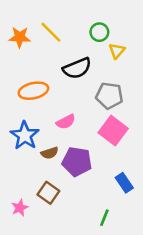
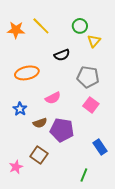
black semicircle: (77, 68) -> (62, 55), size x0.7
pink square: (113, 131) -> (91, 105), size x0.7
blue star: (25, 135) -> (20, 109), size x0.6

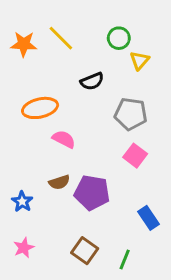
pink semicircle: (53, 98) -> (64, 139), moved, turned -126
blue star: (20, 109) -> (22, 202), moved
brown square: (39, 155) -> (85, 251), moved

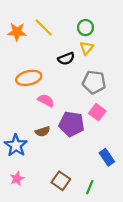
yellow triangle: (140, 60) -> (87, 48), moved
purple pentagon: (92, 193) -> (72, 124), moved
blue star: (22, 202) -> (16, 145), size x1.5

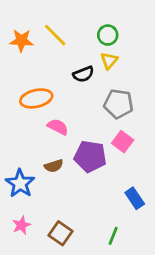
brown square: (61, 181) -> (61, 233), moved

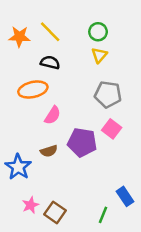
black semicircle: (83, 74) -> (50, 62), moved, turned -144
pink semicircle: (58, 127) -> (53, 115), turned 96
blue rectangle: (135, 198) -> (125, 196), moved
pink star: (21, 225) -> (30, 205), moved

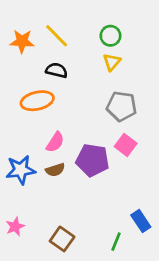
pink semicircle: (53, 115) -> (55, 142), moved
blue star: (18, 167) -> (21, 170), moved, turned 30
pink star: (30, 205) -> (15, 226), moved

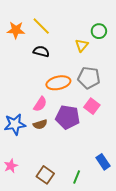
green circle: (110, 36) -> (99, 31), moved
orange ellipse: (37, 101) -> (58, 83), moved
green line: (116, 242) -> (77, 177), moved

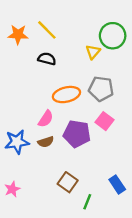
green circle: (99, 31) -> (113, 36), size x1.5
brown square: (45, 175) -> (68, 182), moved

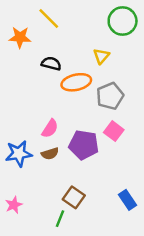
yellow line: (47, 30) -> (49, 18), moved
green circle: (113, 36) -> (123, 21), moved
gray pentagon: (101, 89) -> (110, 96), turned -30
orange ellipse: (66, 95) -> (76, 82), moved
green line: (87, 202) -> (60, 219), moved

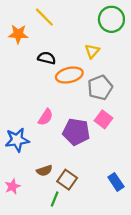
brown semicircle: (50, 154) -> (44, 171), moved

